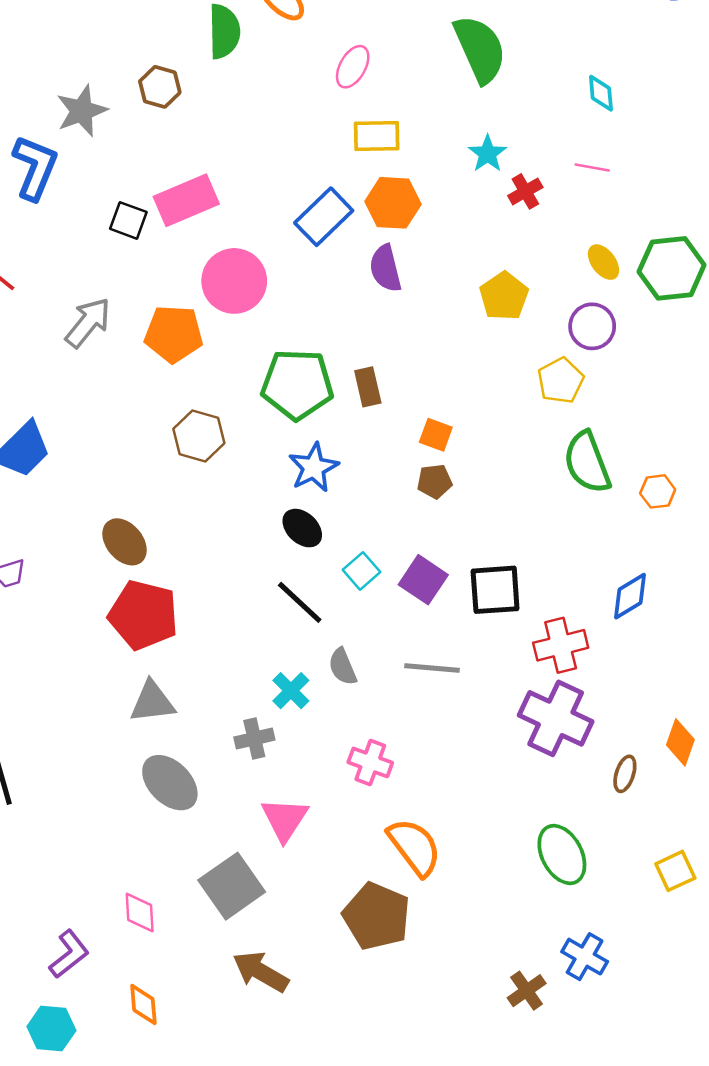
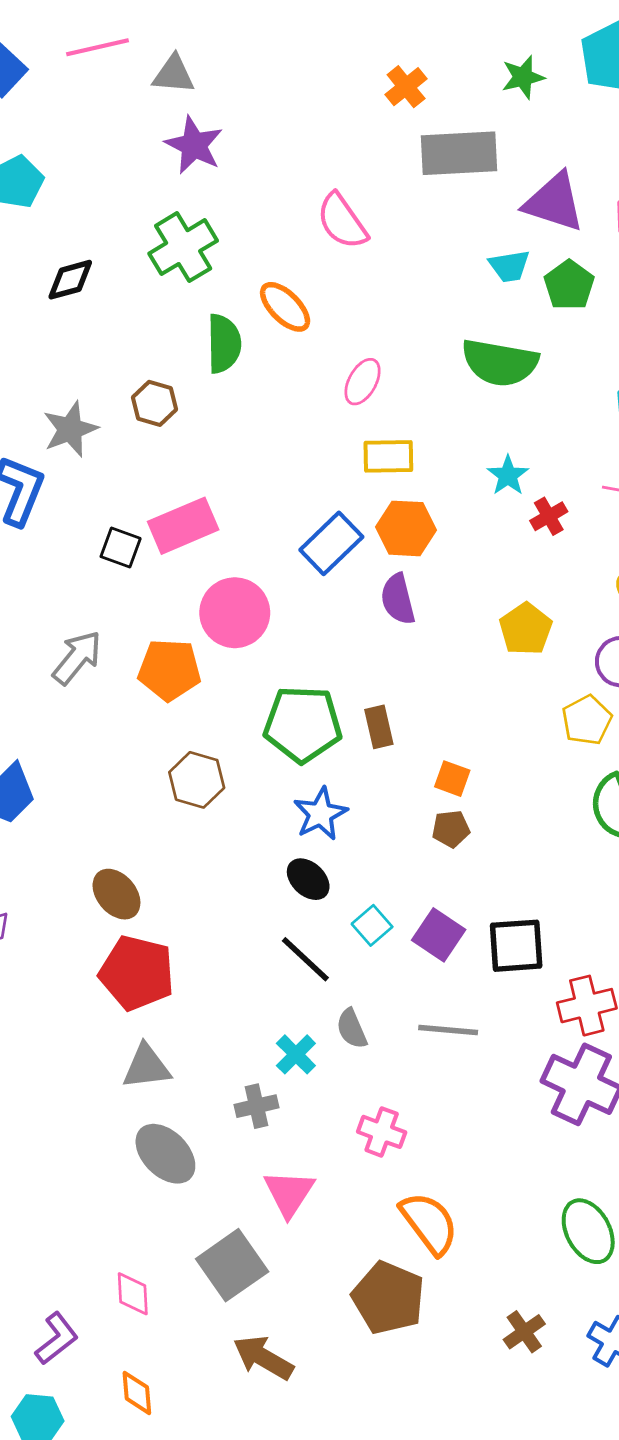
green semicircle: (480, 49) -> (500, 363), turned 124
brown cross: (527, 991) -> (524, 1332), moved

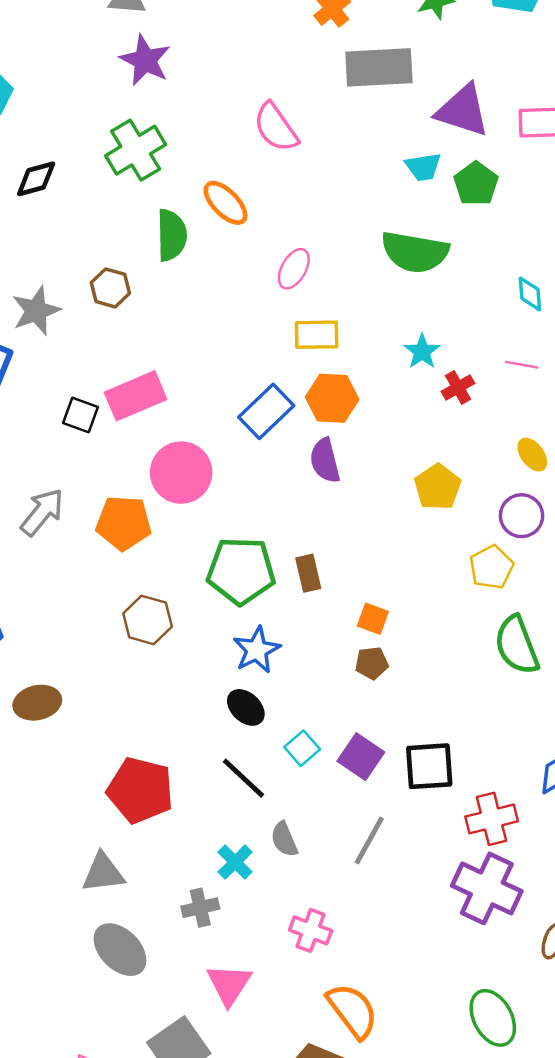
brown ellipse: (116, 894) -> (37, 703), moved, turned -63
red pentagon: (137, 973) -> (140, 790), moved
gray line: (448, 1030) -> (369, 841), turned -66

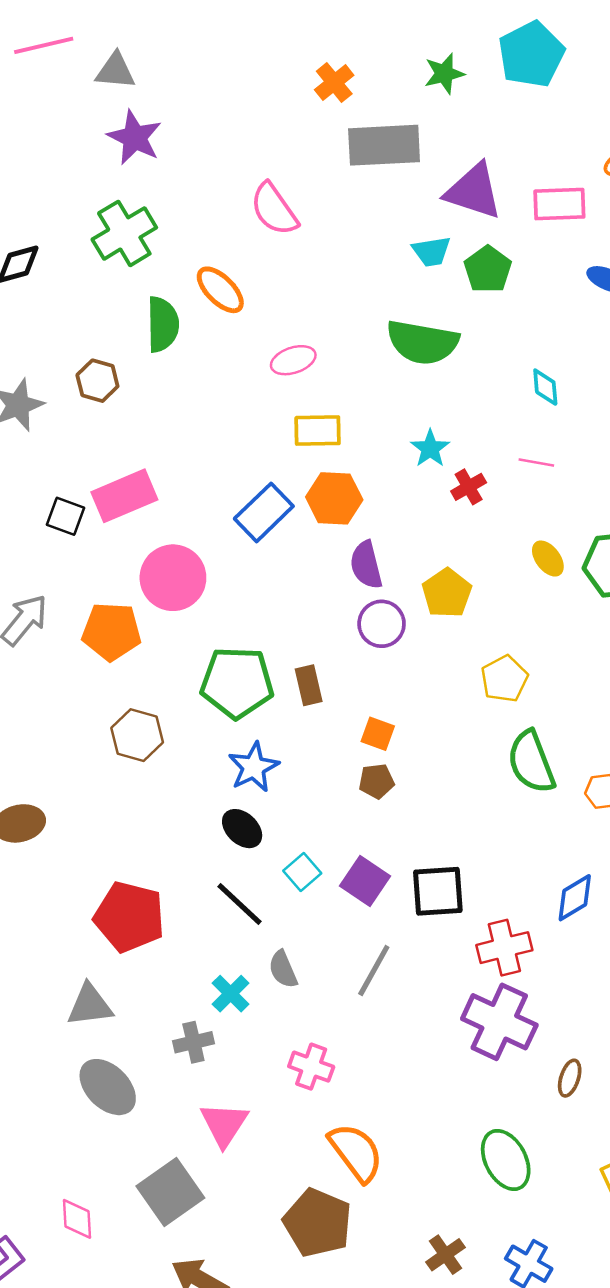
pink ellipse: (294, 269) -> (293, 360), turned 42
purple semicircle: (325, 461) -> (366, 565), moved
purple circle: (522, 516) -> (382, 624), moved

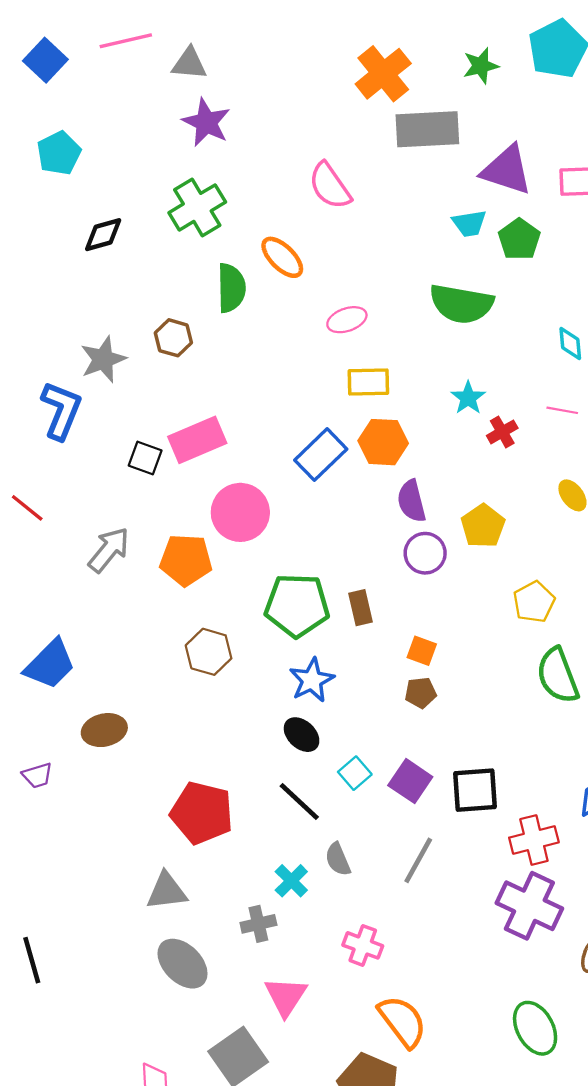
orange cross: (334, 82) -> (383, 74), size x1.6

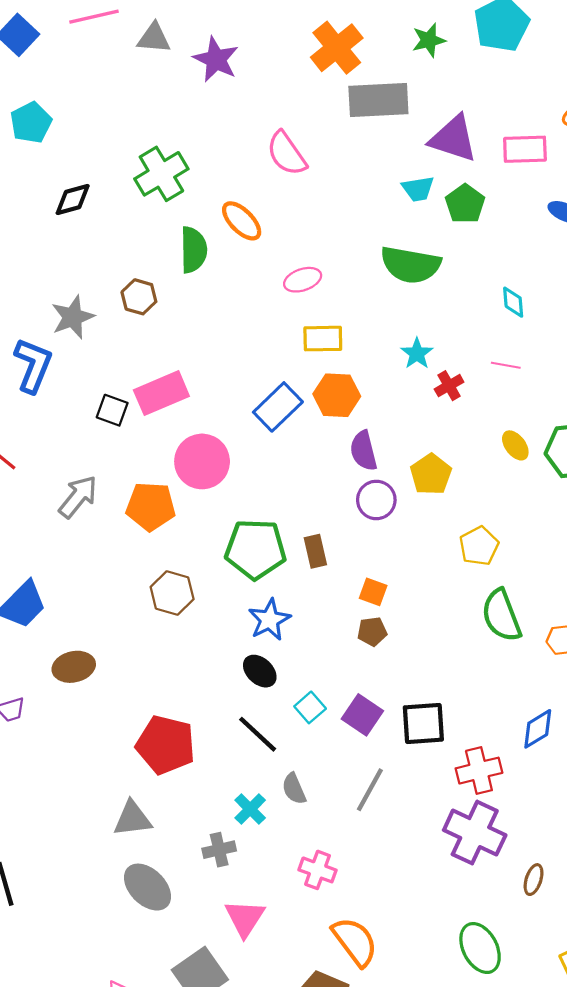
purple star: (206, 122) -> (216, 59), moved

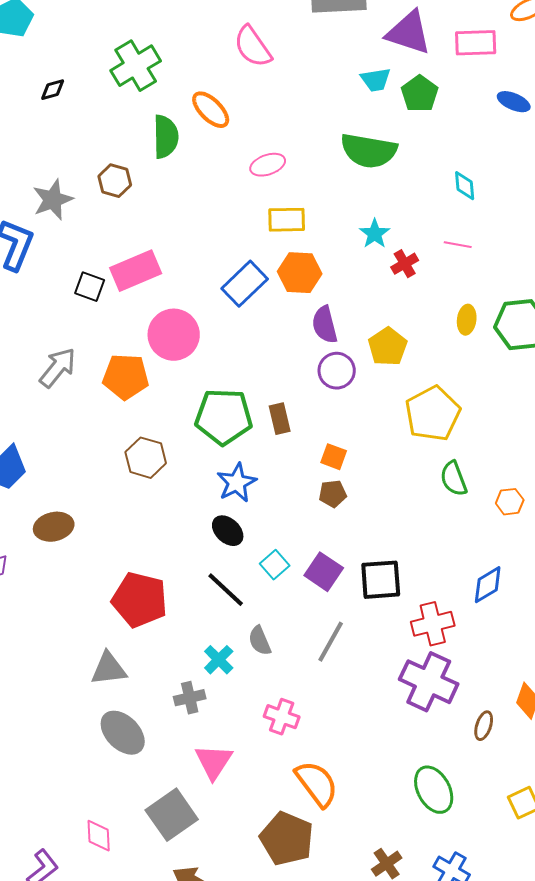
black diamond: (73, 200) -> (53, 90), size x0.7
yellow ellipse: (515, 445) -> (467, 320), turned 44
yellow pentagon: (479, 546) -> (433, 414), size x1.5
green semicircle: (501, 615) -> (454, 479), size x0.7

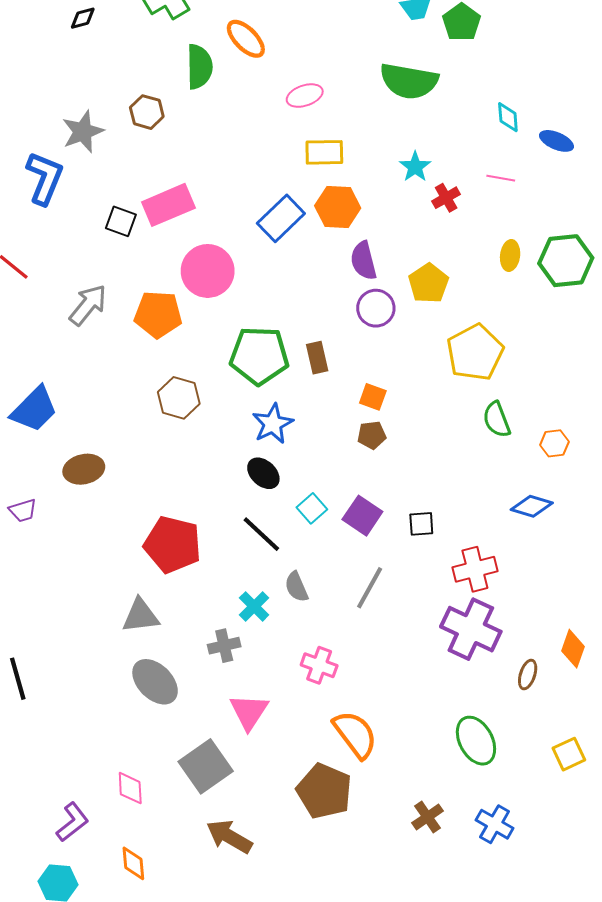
blue ellipse: (514, 102) -> (556, 141), moved
black square: (381, 580) -> (421, 524), size x0.6
blue diamond: (488, 585) -> (532, 506), moved, turned 48

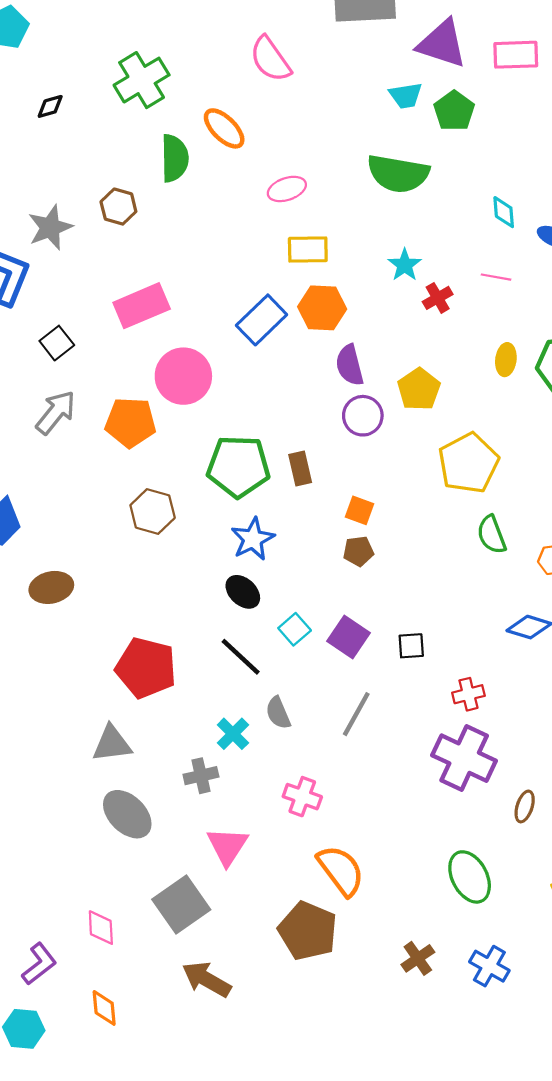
black square: (121, 221) -> (57, 343), moved, turned 32
red cross: (475, 569) -> (468, 694), size x0.7

